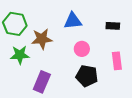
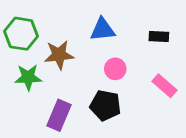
pink rectangle: (117, 61) -> (164, 86), turned -42
black pentagon: (87, 76) -> (105, 105), moved

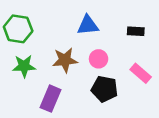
brown star: (59, 55) -> (65, 60), moved
black pentagon: (105, 105) -> (105, 89), moved

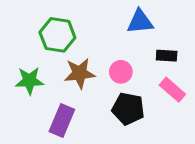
blue triangle: (88, 25) -> (140, 22), moved
green hexagon: (18, 29) -> (57, 35), moved
black rectangle: (136, 31) -> (167, 56), moved

